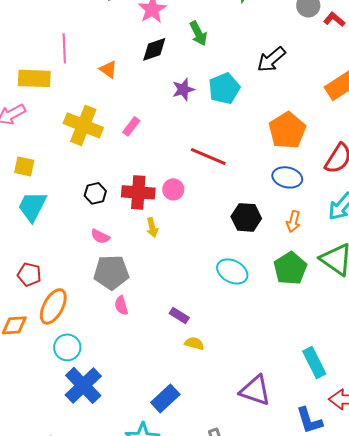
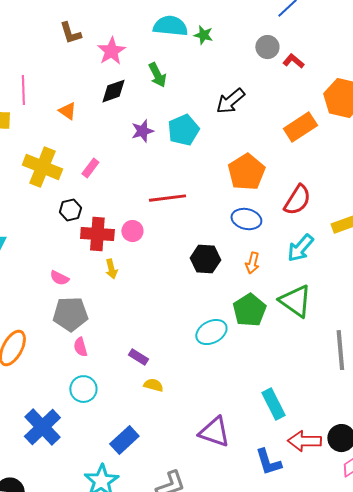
red line: (208, 156) -> (167, 198), turned -30
black hexagon: (95, 193) -> (70, 210), moved
cyan ellipse: (232, 271) -> (211, 332), moved, turned -56
cyan circle: (67, 347) -> (83, 389), moved

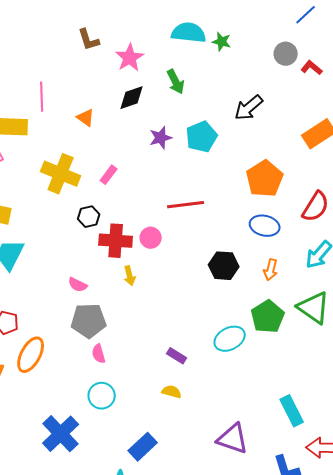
purple rectangle: (138, 357) -> (177, 356), moved

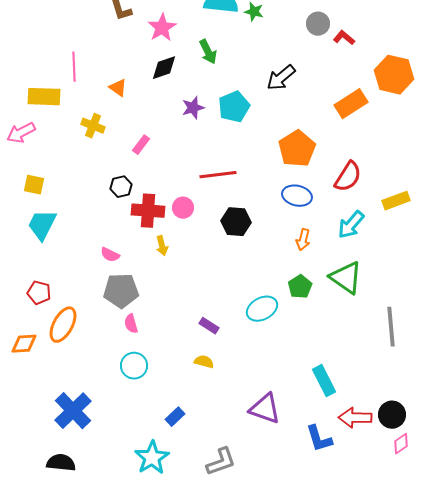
yellow cross: (61, 174) -> (93, 126), moved, size x0.6
black hexagon: (224, 266) -> (236, 222), moved
green pentagon: (268, 317) -> (300, 287), size x0.7
blue cross: (61, 434) -> (73, 411), moved
blue rectangle: (143, 447) -> (175, 417), size x0.7

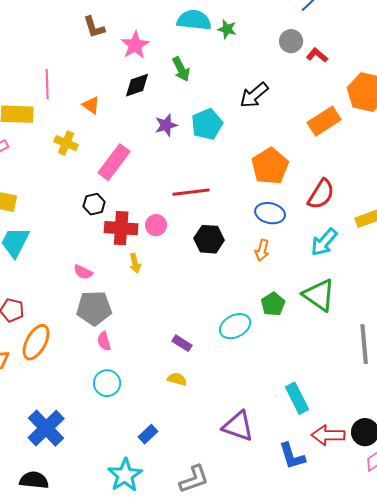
pink rectangle: (141, 145) -> (114, 162), size x1.8
orange arrow: (303, 240) -> (262, 250), moved

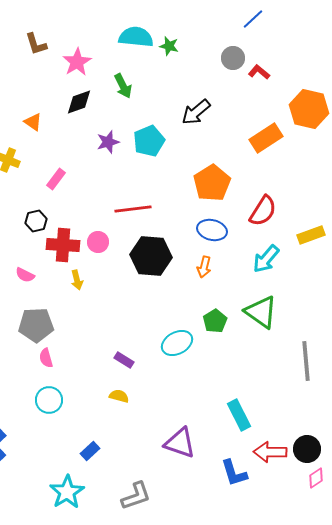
pink rectangle: (114, 162) -> (56, 179), size x0.6
black hexagon: (209, 239) -> (151, 256), size x1.4
pink semicircle: (83, 272) -> (25, 275), moved

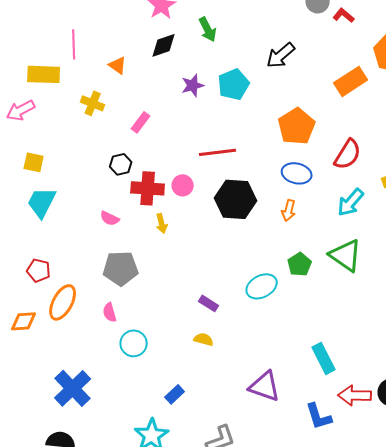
pink semicircle: (46, 358) -> (110, 312), moved

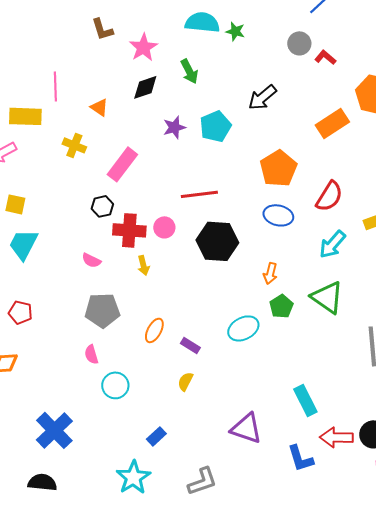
pink rectangle: (141, 122) -> (122, 164), size x1.6
orange arrow: (289, 210) -> (270, 273), moved
orange ellipse: (63, 302) -> (154, 330), moved, size x0.7
yellow semicircle: (204, 339) -> (185, 381), turned -78

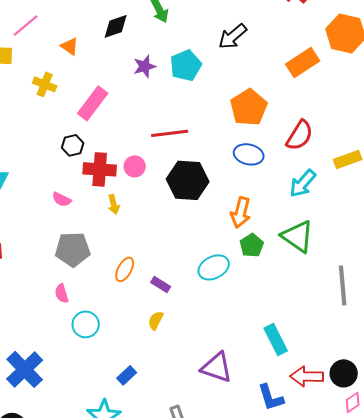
pink line: (55, 86) -> (26, 25), turned 52
orange arrow: (270, 273) -> (241, 212), size x1.4

